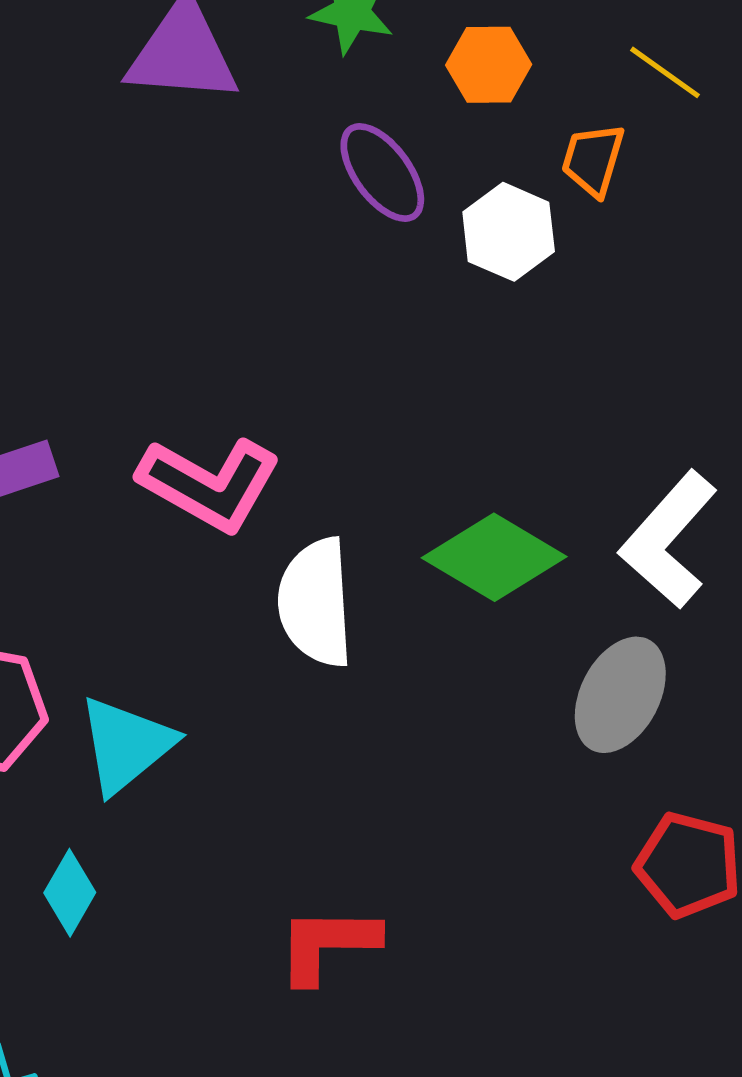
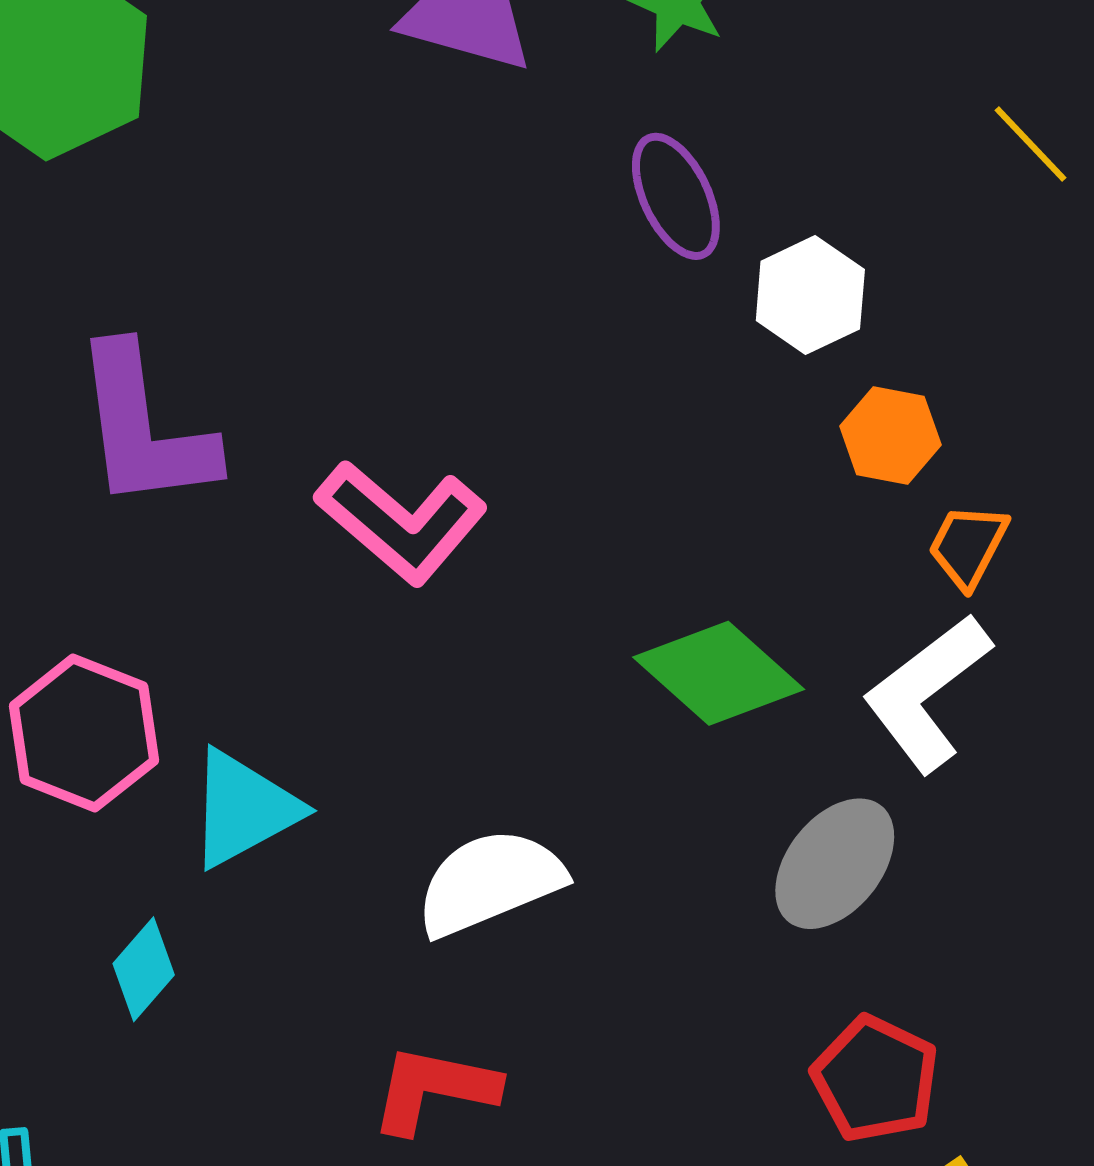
orange hexagon: (489, 65) -> (890, 436), moved
orange trapezoid: (593, 160) -> (968, 546), moved
white semicircle: (316, 603) -> (490, 882), moved, turned 60

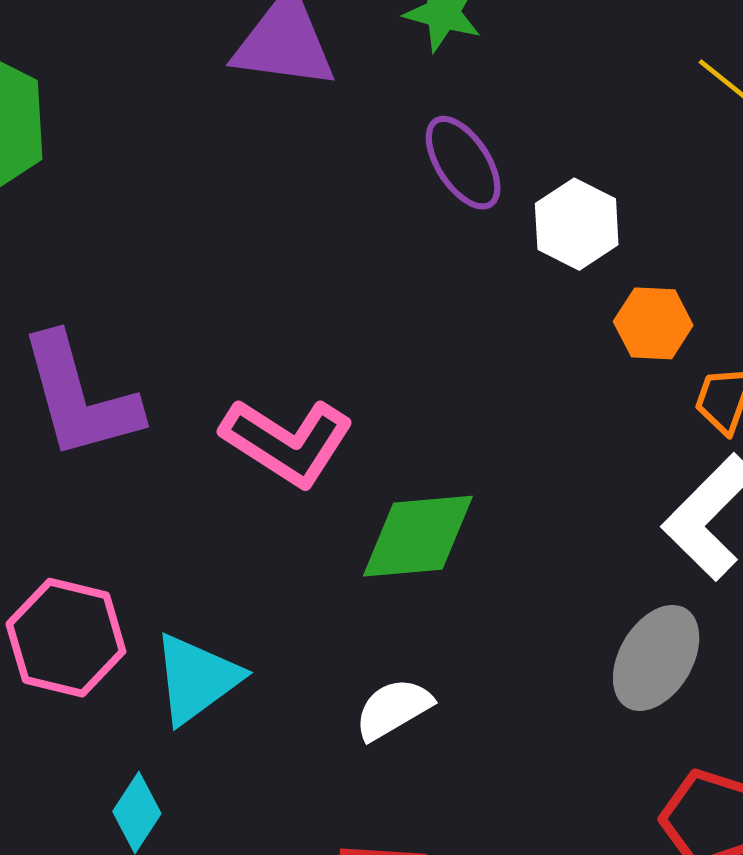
green diamond: (719, 673) -> (418, 536), moved, turned -39
white semicircle: (490, 882) -> (393, 709), size x0.7

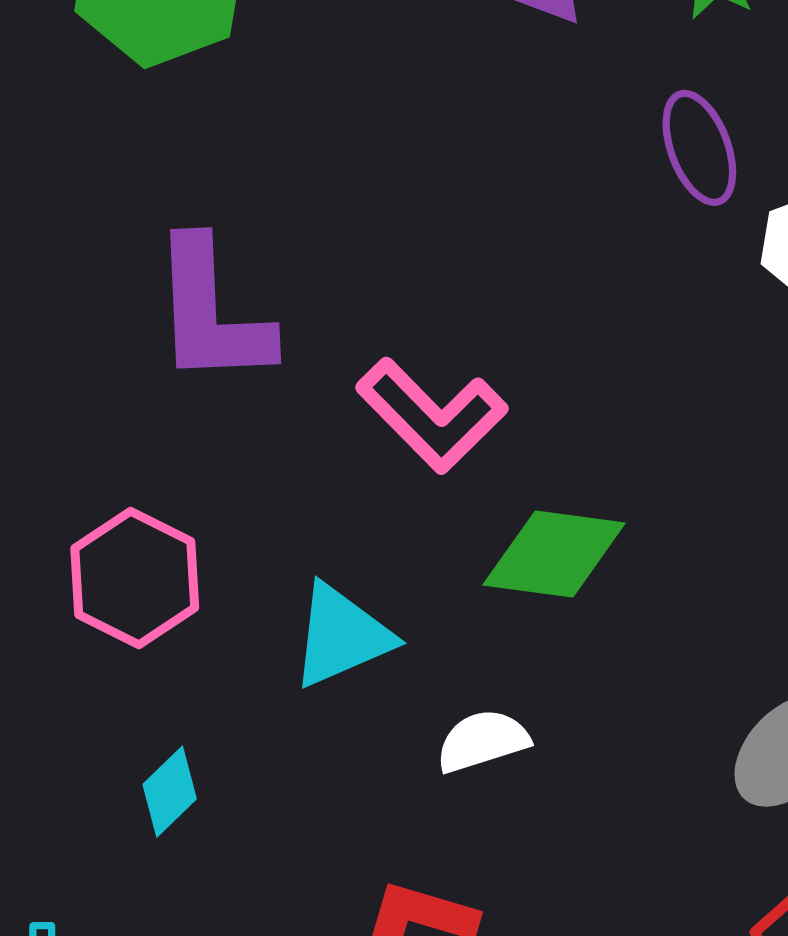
cyan triangle: (196, 679) -> (341, 636), moved

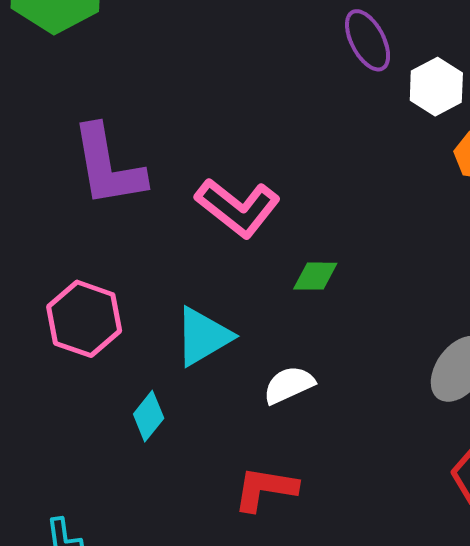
green diamond: (554, 554) -> (315, 276), size x0.6
cyan diamond: (170, 792) -> (149, 416), moved

